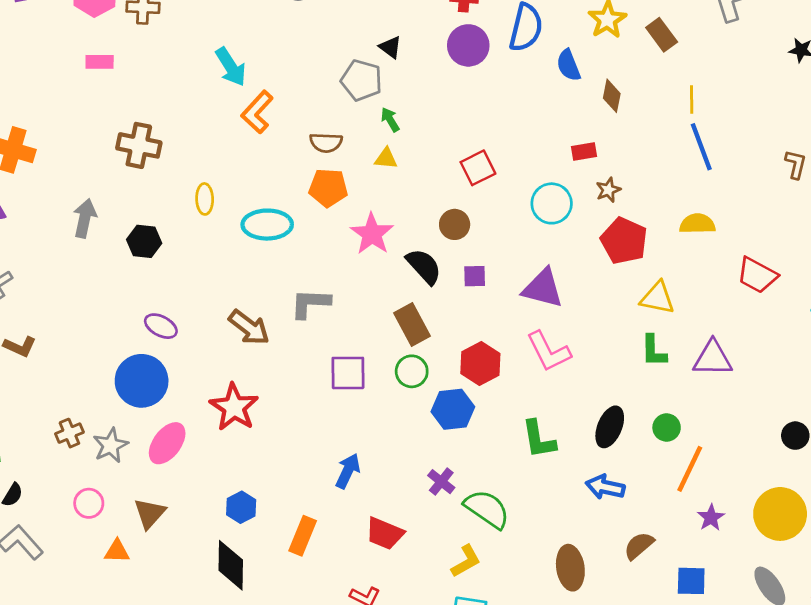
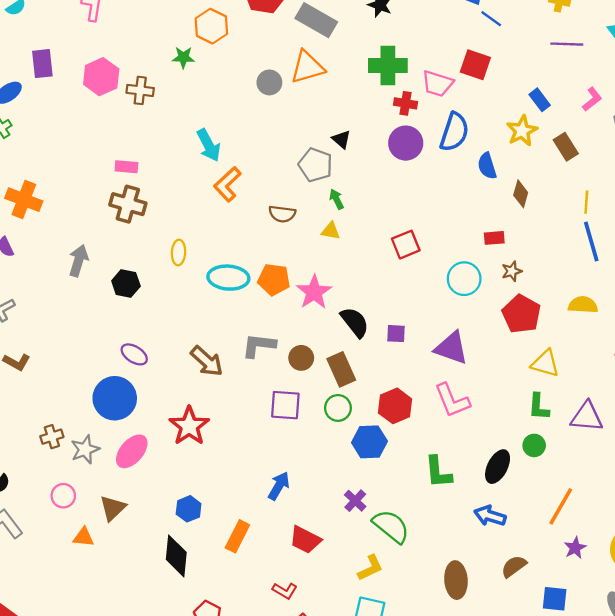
pink rectangle: (100, 62) -> (126, 167), moved
orange pentagon: (328, 188) -> (274, 279), moved
brown circle: (455, 224) -> (301, 358), moved
green circle: (667, 427) -> (534, 445), moved

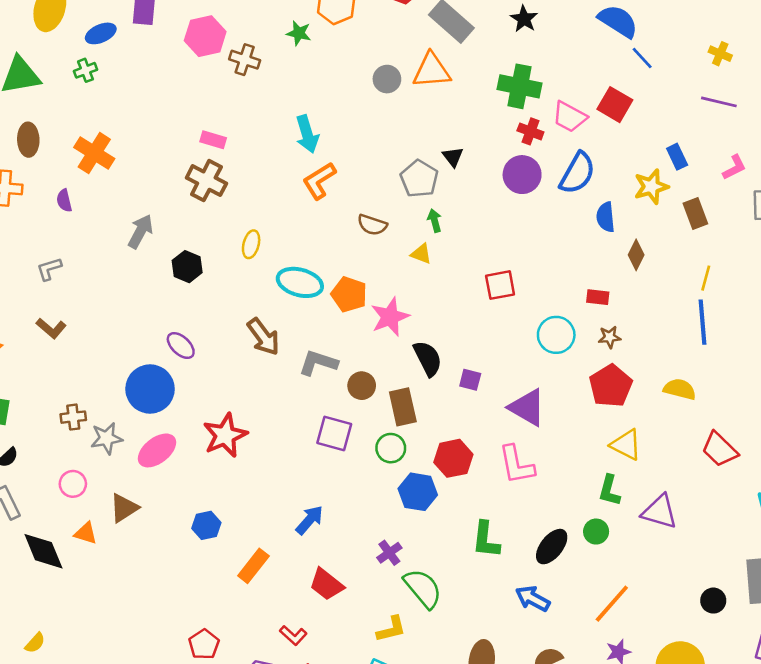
brown arrow: (207, 361) -> (263, 337), moved
black diamond: (176, 556) -> (43, 551), moved, turned -39

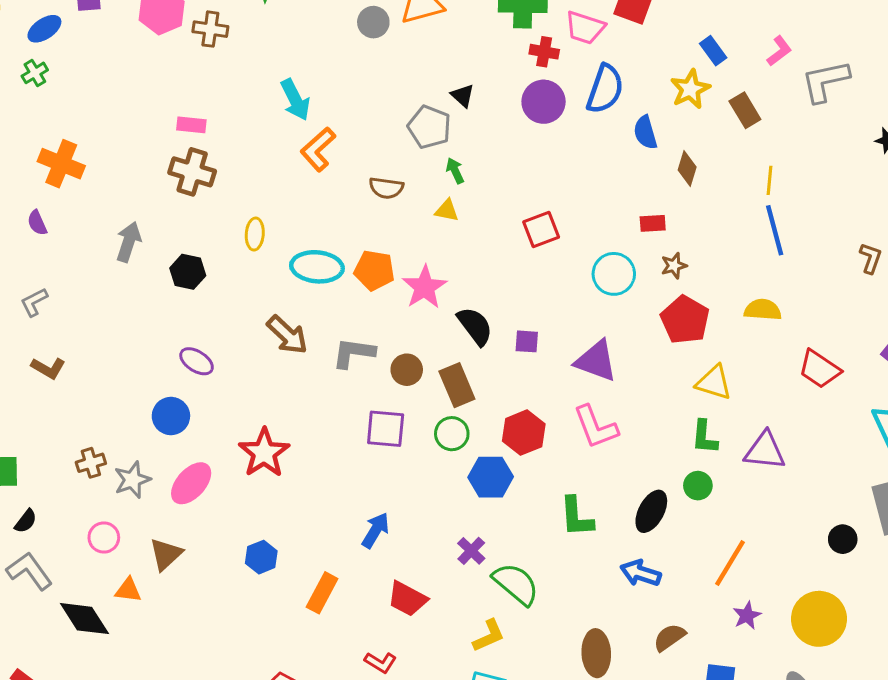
blue circle: (150, 389) -> (171, 416), size x0.7

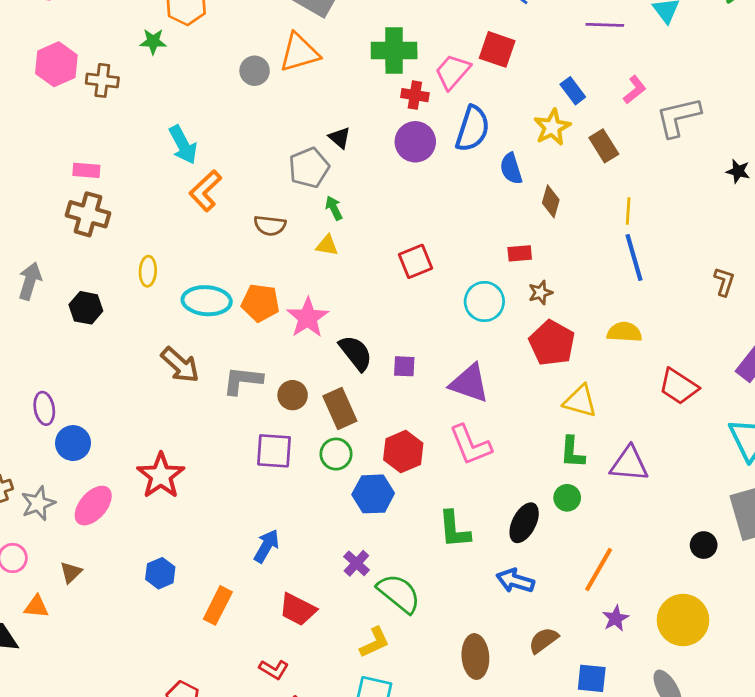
pink trapezoid: (585, 28) -> (453, 72), turned 114
gray pentagon: (429, 127) -> (309, 168), turned 30
purple ellipse: (197, 361) -> (44, 408), moved, turned 48
brown triangle: (166, 554) -> (71, 572), size x0.7

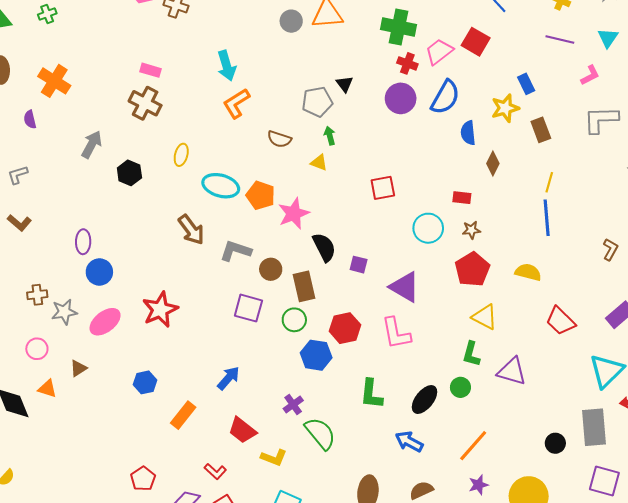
pink L-shape: (635, 90) -> (590, 75), moved
yellow L-shape: (375, 642) -> (274, 458), moved, turned 35

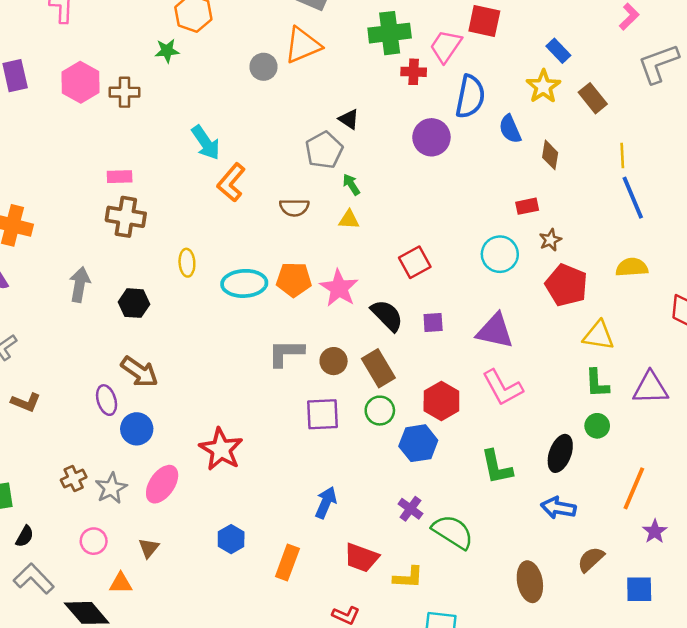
purple circle: (401, 98) -> (431, 137), moved
red square: (383, 188) -> (415, 262), moved
brown arrow: (191, 230) -> (139, 372), moved

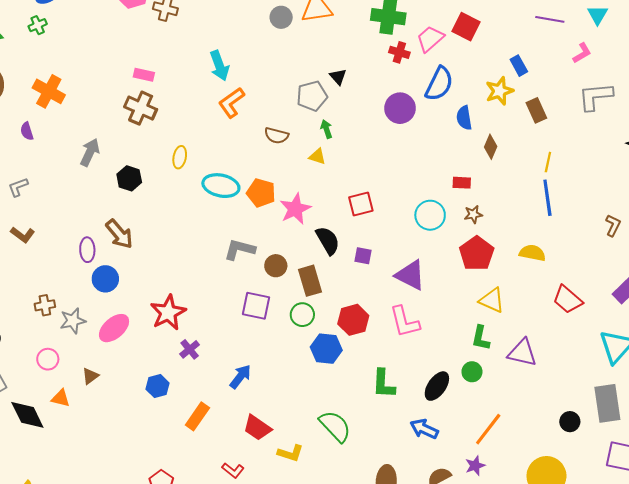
purple cross: (410, 509) -> (190, 349), moved
purple star: (655, 531) -> (475, 466), moved

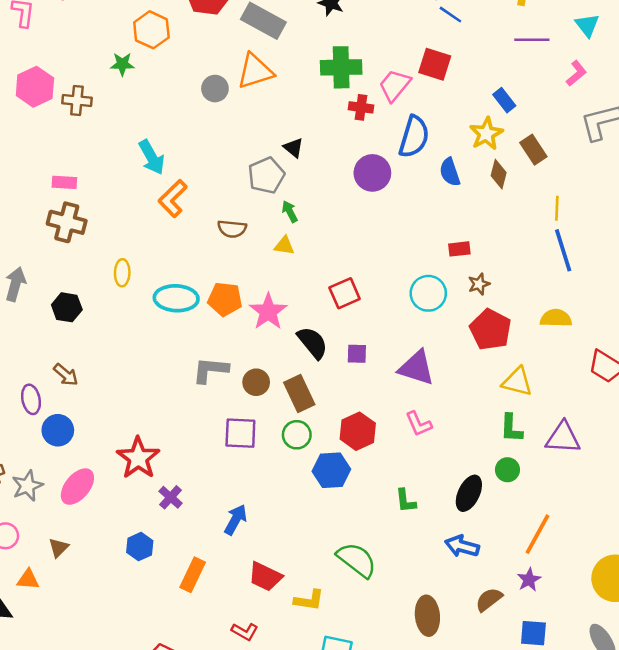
brown diamond: (491, 147) -> (499, 174), moved
brown arrow: (119, 234) -> (66, 375), size x0.7
pink L-shape: (405, 322) -> (419, 424), size x0.7
green L-shape: (384, 384) -> (406, 501), size x0.7

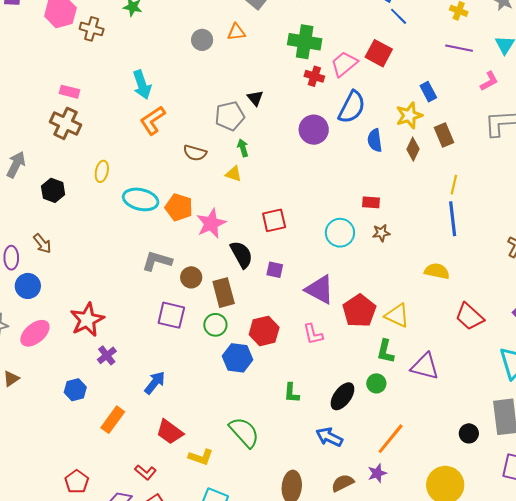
orange triangle: (255, 71) -> (236, 32), size x0.6
red pentagon: (490, 330) -> (359, 311), moved

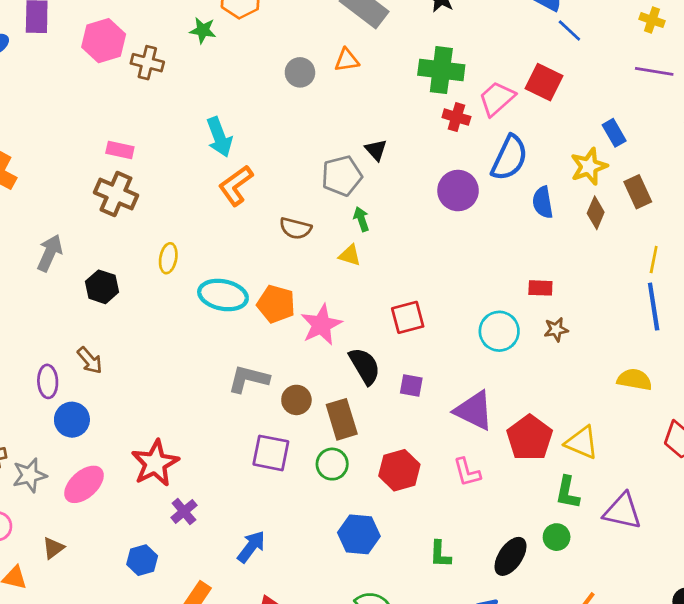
blue hexagon: (237, 358) -> (359, 534), moved

